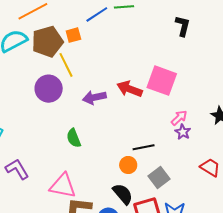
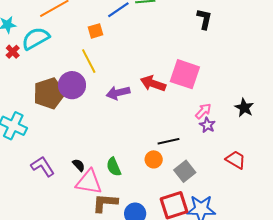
brown pentagon: (47, 42) -> (49, 93), moved
green semicircle: (74, 138) -> (114, 167), moved
black semicircle: (123, 194) -> (79, 165), moved, size x0.6

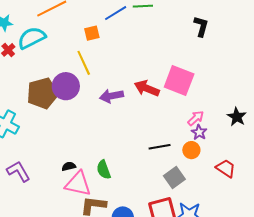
orange circle: (154, 159) -> (191, 150), moved
black semicircle: (79, 165) -> (69, 166), turned -64
purple L-shape: (43, 166) -> (18, 171), moved

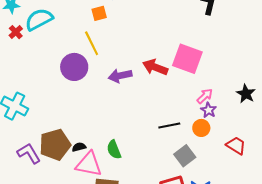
brown pentagon: (43, 93) -> (55, 145), moved

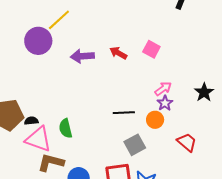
yellow line: (92, 43) -> (59, 20), turned 65
pink square: (187, 59) -> (151, 49), size x0.6
red arrow: (155, 67) -> (118, 53), size x0.7

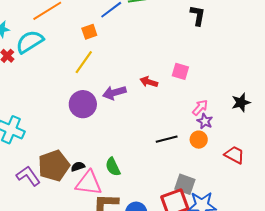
purple circle: (38, 41) -> (83, 104), moved
black star: (204, 92) -> (241, 102), turned 30
gray square: (135, 145) -> (185, 184), moved, turned -30

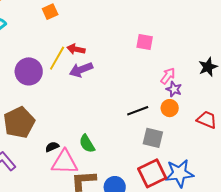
yellow line: (84, 62) -> (57, 58), moved
red arrow: (149, 82) -> (76, 49), moved
purple circle: (83, 104) -> (29, 71), moved
brown pentagon: (54, 166) -> (19, 122), moved
gray square: (185, 184) -> (153, 138), moved

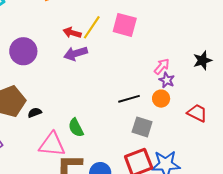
pink square: (145, 42) -> (125, 25), moved, size x1.4
yellow line: (57, 58) -> (92, 27), moved
black semicircle: (52, 147) -> (35, 113), moved

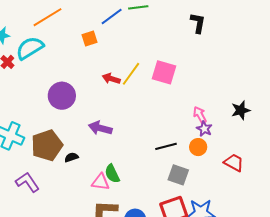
purple arrow: (76, 54) -> (100, 128), moved, turned 30
pink arrow: (162, 66) -> (200, 115), turned -72
pink triangle: (52, 144) -> (101, 182), moved, size x0.7

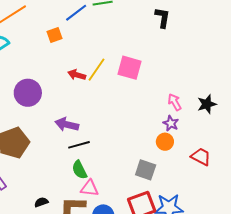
pink arrow: (200, 115) -> (175, 102), moved
black line: (166, 146) -> (79, 145), moved
black semicircle: (71, 157) -> (41, 202), moved
pink triangle: (101, 182) -> (90, 188), moved

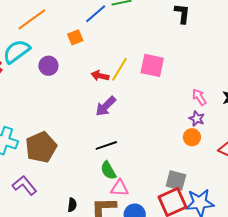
purple circle: (28, 93) -> (48, 66), moved, size x0.7
purple arrow: (67, 124) -> (106, 106), moved, turned -55
gray square: (146, 170) -> (176, 180), moved
black semicircle: (41, 202) -> (72, 205), turned 120

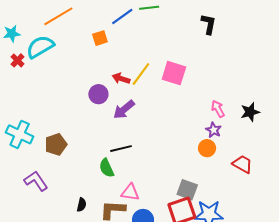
purple circle: (48, 66) -> (98, 94), moved
brown pentagon: (41, 147) -> (56, 144), size x0.7
green semicircle: (108, 170) -> (107, 168), moved

